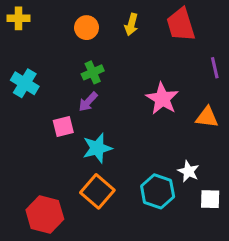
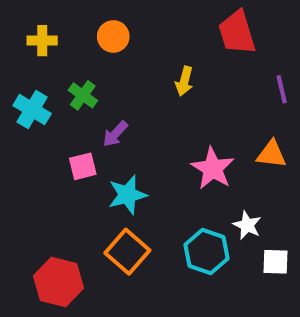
yellow cross: (19, 18) -> (42, 41), moved
yellow arrow: (131, 25) -> (184, 81), moved
green cross: (93, 72) -> (83, 95), moved, turned -30
pink star: (162, 99) -> (213, 168), moved

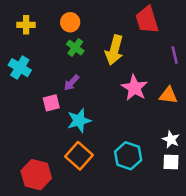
yellow arrow: (184, 81) -> (114, 50), size x1.6
green cross: (83, 95) -> (75, 47), moved
pink star: (213, 168) -> (134, 88), moved
white star: (247, 225) -> (171, 139), moved

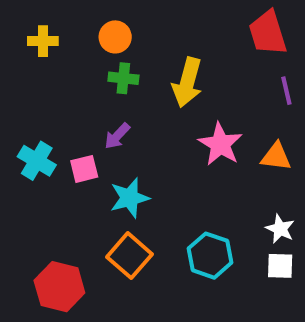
red trapezoid: (147, 20) -> (268, 33), moved
green cross: (75, 47) -> (123, 78), turned -30
cyan cross: (20, 68) -> (37, 161), moved

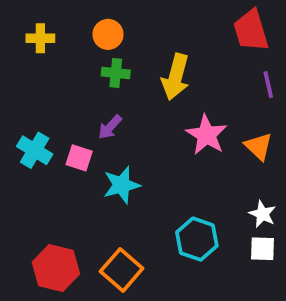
orange triangle: (276, 157) -> (259, 146), turned 36
pink square: (84, 169) -> (79, 158), turned 32
orange square: (130, 256) -> (122, 270), moved

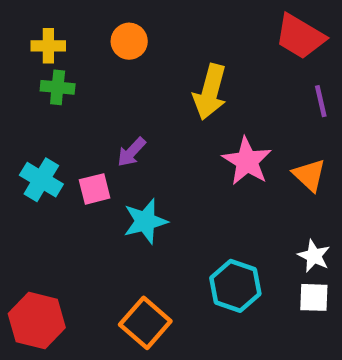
red trapezoid: (251, 31) -> (300, 37), turned -42
green cross: (116, 73) -> (58, 87), moved
pink square: (79, 158) -> (95, 189), turned -32
red hexagon: (56, 268) -> (37, 321), moved

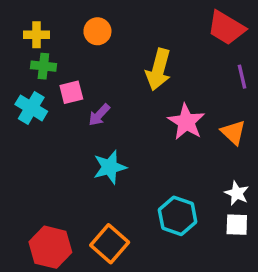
cyan cross: (41, 180) -> (31, 108), moved
pink square: (95, 189) -> (71, 92), moved
red hexagon: (37, 321) -> (50, 247), moved

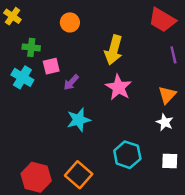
yellow cross: (36, 35) -> (12, 16), moved, turned 35
pink star: (186, 122) -> (119, 87), moved
orange triangle: (233, 132) -> (167, 95), turned 30
white star: (237, 193) -> (165, 122), moved

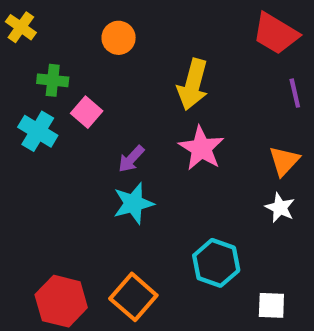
pink square: (51, 66) -> (87, 112), turned -35
purple arrow: (71, 82) -> (131, 159), moved
white square: (170, 161) -> (271, 305), moved

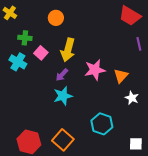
yellow arrow: (193, 85) -> (68, 50), moved
pink star: (201, 148) -> (95, 70), turned 30
orange triangle: (284, 161) -> (121, 76), moved
white square: (271, 305) -> (136, 144), moved

